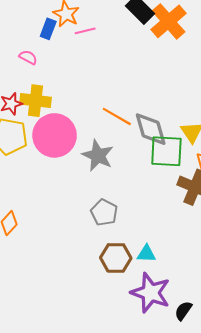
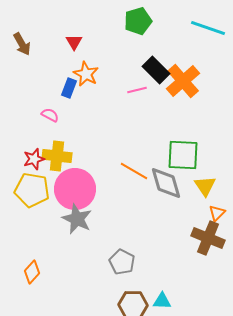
pink line: (85, 31) -> (137, 90), moved
green square: (166, 151) -> (183, 155), moved
gray star: (98, 155) -> (77, 219), moved

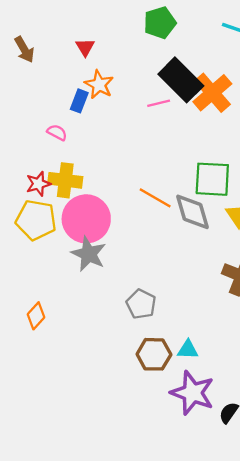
black rectangle: (156, 70) -> (181, 80), size x1.4

